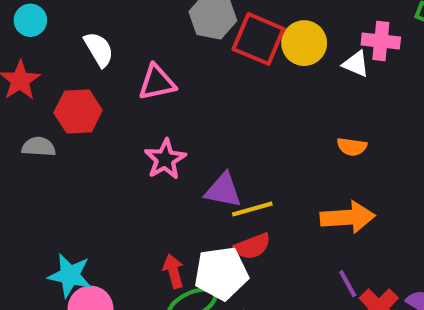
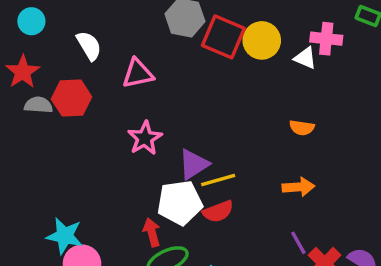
gray semicircle: (39, 147) -> (38, 105), moved
purple triangle: (223, 190) -> (194, 164), turned -44
orange arrow: (348, 217) -> (298, 187), size x0.7
white pentagon: (221, 273) -> (180, 203), moved

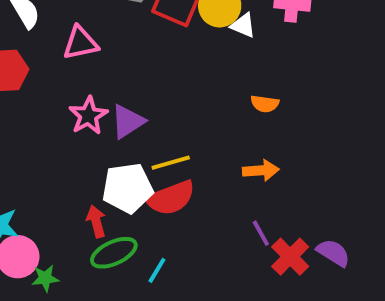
white triangle: (305, 58) -> (243, 25), moved
purple triangle: (194, 164) -> (128, 121), moved
red semicircle: (218, 211) -> (171, 198), size x1.4

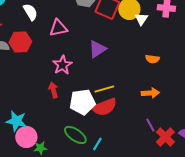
white triangle: (243, 25) -> (141, 19), turned 40
purple triangle: (128, 121) -> (97, 49), moved
red arrow: (96, 221) -> (53, 90), moved
green ellipse: (114, 253) -> (75, 135), turned 60

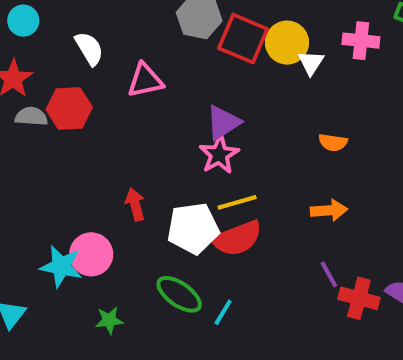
pink star: (62, 65) -> (219, 154), moved
pink circle: (26, 137) -> (91, 254), moved
red cross: (165, 137) -> (359, 298), turned -30

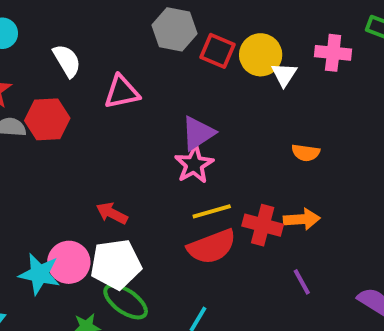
red square: (243, 39) -> (218, 51), size x0.7
red arrow: (135, 204) -> (112, 213), turned -48
white pentagon: (193, 228) -> (116, 264), moved
green ellipse: (179, 294) -> (126, 301), moved
red cross: (359, 298) -> (263, 225), moved

